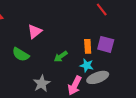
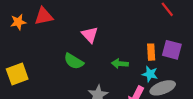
pink triangle: (35, 31) -> (90, 35), turned -35
green arrow: (61, 56) -> (120, 64), turned 40

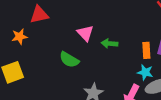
orange star: (18, 22) -> (20, 37), moved
green arrow: (120, 64) -> (109, 43), moved

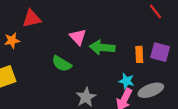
green arrow: (109, 43) -> (102, 47), size x1.5
cyan star: (145, 72) -> (127, 81), moved

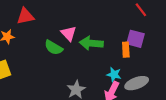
purple square: (160, 52) -> (136, 39), moved
green semicircle: (62, 64) -> (54, 47), moved

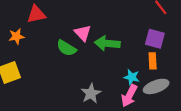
orange rectangle: (126, 50) -> (153, 61), moved

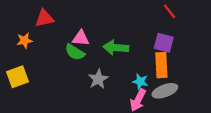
pink triangle: (83, 33) -> (81, 38), moved, turned -42
orange rectangle: (153, 61) -> (161, 65), size x1.5
gray star: (91, 93) -> (98, 79), moved

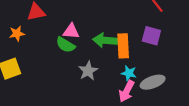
orange rectangle: (161, 65) -> (123, 46), moved

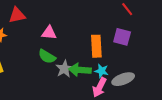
green arrow: (105, 40) -> (80, 70), moved
green semicircle: (65, 45) -> (47, 56), moved

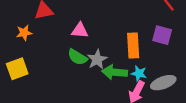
gray star: (64, 69) -> (97, 59), moved

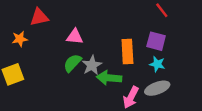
green semicircle: (77, 57) -> (72, 63), turned 102
cyan star: (139, 73) -> (157, 64), moved

